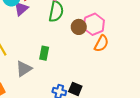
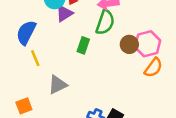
green rectangle: (44, 53) -> (83, 45), moved

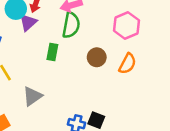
brown circle: (129, 44) -> (97, 57), moved
pink hexagon: (148, 44) -> (126, 25), moved

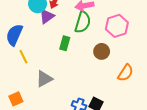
pink hexagon: (126, 25) -> (117, 26), moved
orange semicircle: (127, 64) -> (125, 73), moved

